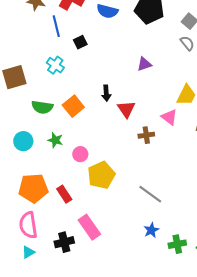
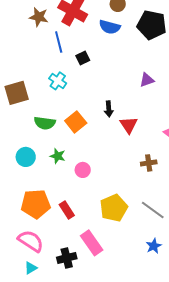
brown cross: (146, 135) -> (149, 163), moved
yellow pentagon: (101, 175) -> (114, 208), moved
pink semicircle: (28, 225) -> (31, 241), turned 132

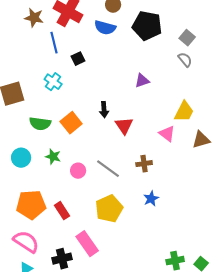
gray line: (153, 210) -> (108, 169), moved
blue star: (154, 246) -> (151, 199), moved

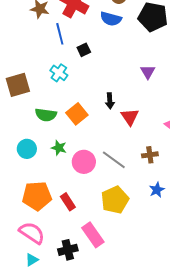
purple triangle: (142, 81) -> (148, 72), turned -42
pink circle: (78, 171) -> (84, 162), size x1.5

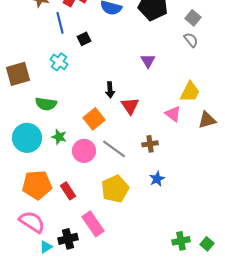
orange square: (77, 114) -> (94, 119), moved
cyan circle: (27, 149) -> (27, 138), size x1.5
cyan triangle: (32, 260) -> (46, 247), moved

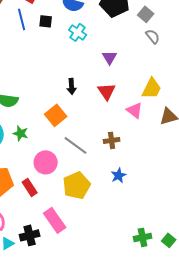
gray square: (193, 18) -> (146, 14), moved
black square: (84, 39) -> (46, 21), moved, turned 32
cyan cross: (59, 62) -> (78, 32), moved
red triangle: (130, 106) -> (107, 91), moved
pink circle: (84, 151) -> (46, 162), moved

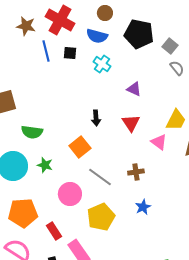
purple triangle: (110, 57) -> (134, 89), turned -35
red rectangle: (30, 187) -> (54, 231), moved

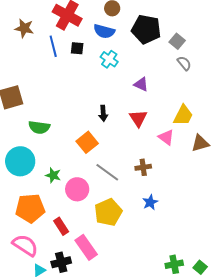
brown star: (26, 26) -> (24, 28), moved
green star: (45, 165) -> (53, 175), moved

